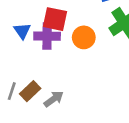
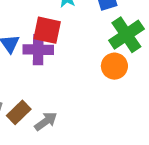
orange circle: (84, 37) -> (114, 66), moved

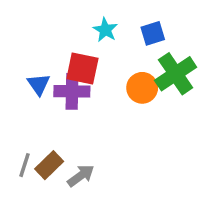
orange circle: (114, 66) -> (142, 88), moved

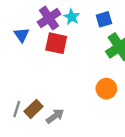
blue triangle: (39, 84) -> (22, 35), moved
orange circle: (142, 88) -> (106, 89), moved
purple cross: (72, 91) -> (49, 18), moved, turned -35

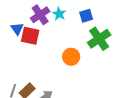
red square: (56, 43) -> (30, 36), moved
orange circle: (106, 89) -> (71, 57), moved

